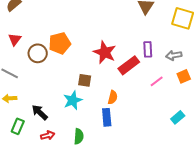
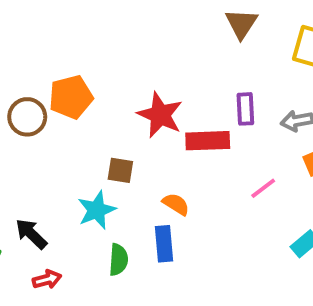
red rectangle: (129, 65) -> (208, 141), turned 35
pink line: (157, 81) -> (263, 188), moved
orange semicircle: (113, 97) -> (176, 204), turned -72
green semicircle: (79, 136) -> (118, 260), moved

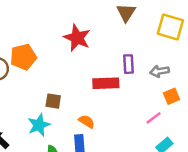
red star: (160, 115) -> (77, 38), moved
pink line: (263, 188) -> (154, 118), moved

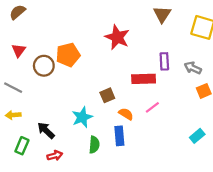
gray arrow: (160, 71) -> (193, 68), turned 35
brown square: (53, 101) -> (107, 95), moved, turned -32
pink line: (154, 118) -> (152, 107), moved

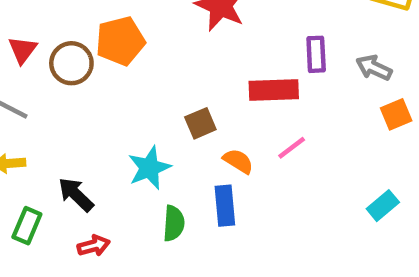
red triangle: (19, 50) -> (22, 50), moved

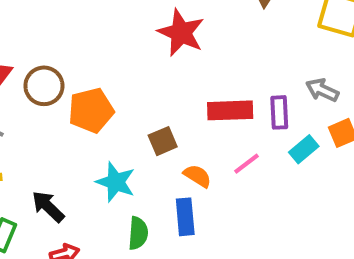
orange pentagon: (120, 41) -> (91, 110), moved
purple rectangle: (316, 54) -> (279, 112), moved
cyan star: (149, 168) -> (116, 182), turned -30
cyan rectangle: (383, 206) -> (304, 149), moved

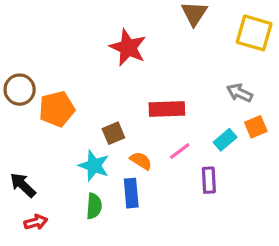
purple rectangle: (279, 112) -> (209, 180), moved
cyan star: (116, 182) -> (94, 166), moved

